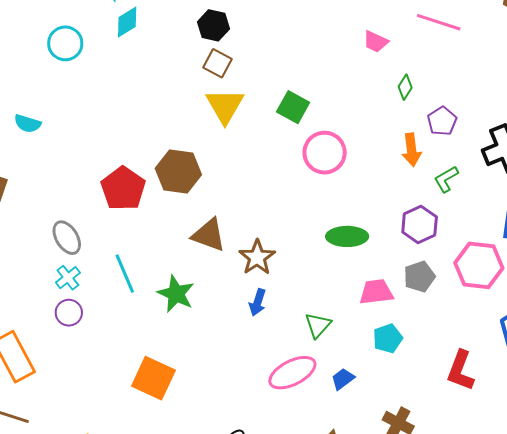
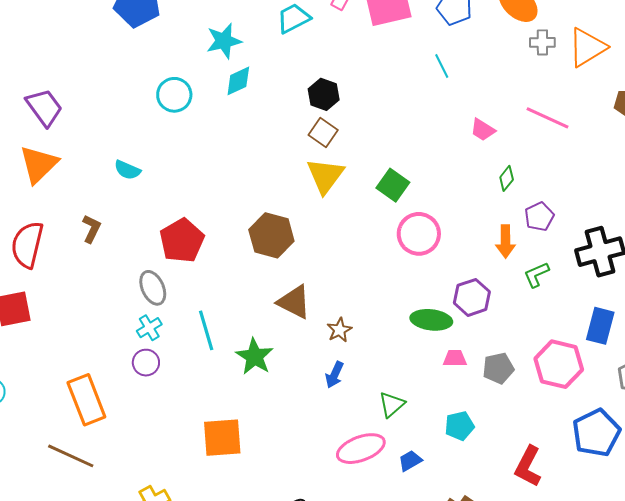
red pentagon: (123, 189) -> (182, 241), moved
purple hexagon: (420, 225) -> (472, 297), moved
brown star: (257, 257) -> (339, 330), size x0.7
pink trapezoid: (376, 292) -> (455, 358), moved, size x0.7
orange square: (153, 378) -> (222, 438), turned -36

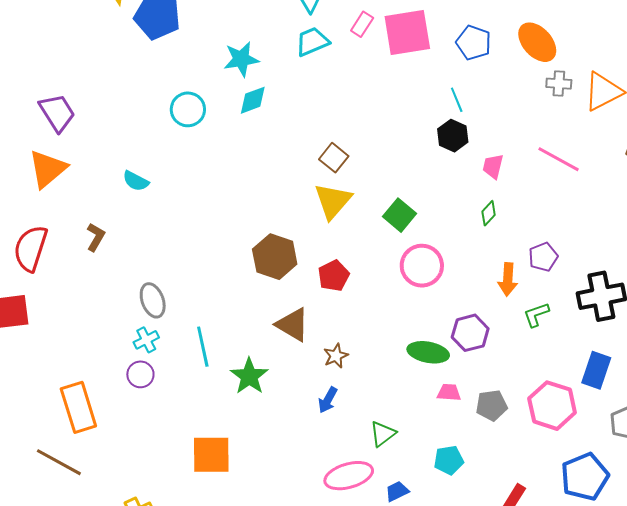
black hexagon: (324, 94) -> (453, 136), moved
pink trapezoid: (483, 130) -> (493, 166), turned 68
green diamond: (507, 178) -> (489, 213), moved
red pentagon: (182, 241) -> (334, 276), moved, size x0.7

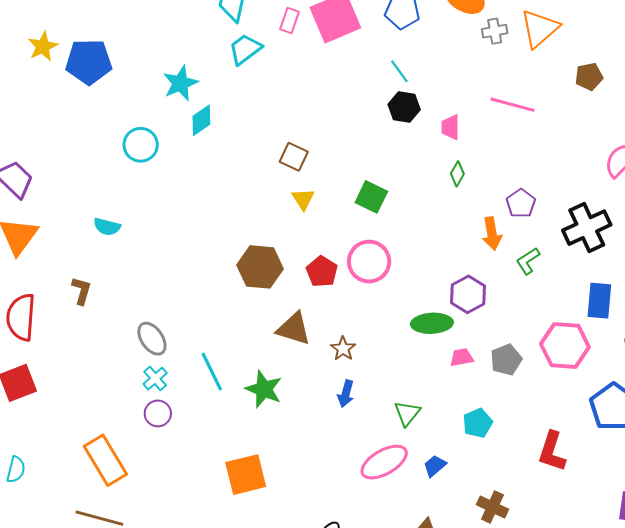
yellow triangle: (333, 201) -> (303, 199), size x0.6
pink circle: (422, 266) -> (369, 262), moved

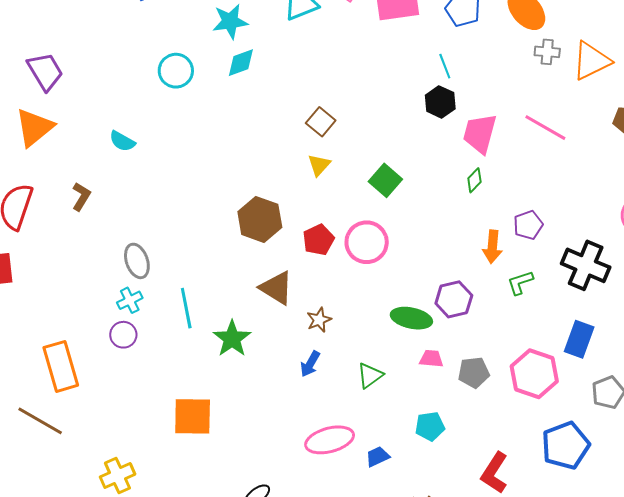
pink trapezoid: (450, 127) -> (480, 133), size x1.6
black cross: (587, 228) -> (586, 265), turned 33
green triangle: (407, 413) -> (370, 375), moved

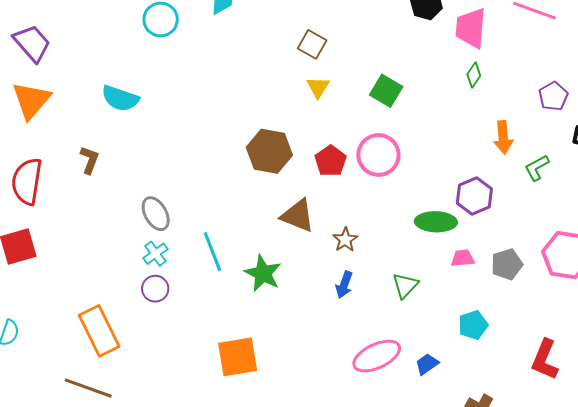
cyan semicircle: (122, 141) -> (120, 98), size x1.4
purple pentagon: (528, 225) -> (553, 96), moved

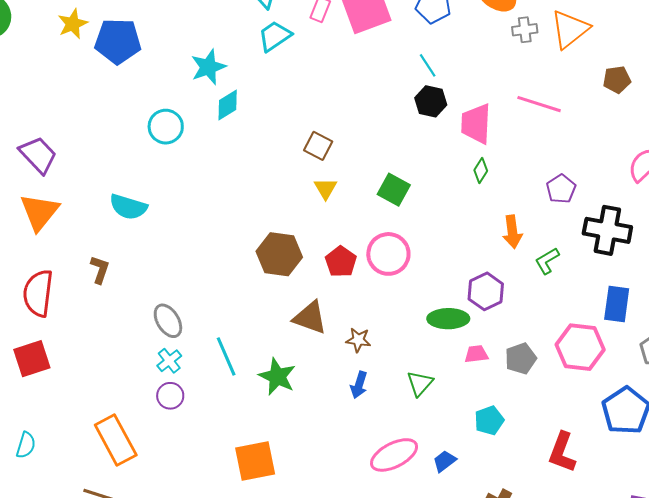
brown star: (345, 240) -> (358, 340), turned -30

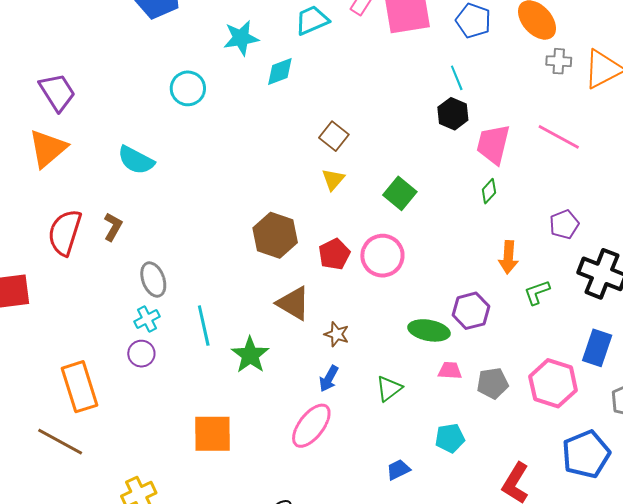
cyan diamond: (228, 105) -> (280, 71), moved
brown L-shape: (100, 270) -> (113, 227), moved
red semicircle: (38, 293) -> (65, 232), moved
pink ellipse: (394, 455) -> (311, 426), moved, turned -36

